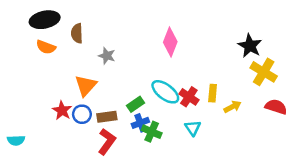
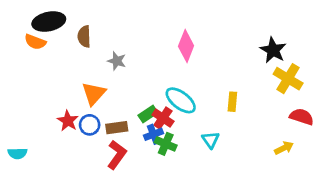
orange semicircle: (46, 47) -> (35, 42), moved
red cross: (189, 97) -> (163, 118), moved
yellow arrow: (232, 107) -> (284, 148), moved

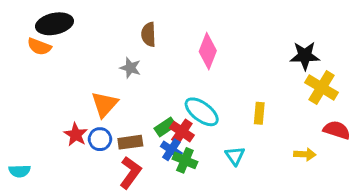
brown semicircle: (84, 36) -> (149, 34), moved
black star: (273, 50) -> (305, 56), turned -30
blue cross: (153, 134) -> (171, 150), turned -36
yellow arrow: (284, 148) -> (305, 154), moved, turned 30

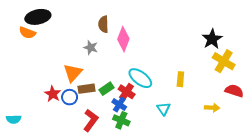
pink diamond: (208, 51) -> (123, 39), moved
black star: (305, 56) -> (212, 39), turned -30
green rectangle: (165, 127) -> (107, 89), moved
brown rectangle: (130, 142) -> (86, 89), moved
green cross: (185, 160) -> (121, 120), moved

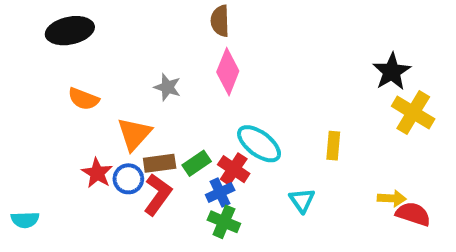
brown semicircle: (103, 24) -> (220, 21), moved
orange semicircle: (27, 33) -> (84, 99), moved
red semicircle: (234, 91) -> (413, 214), moved
blue cross: (119, 104) -> (220, 193), turned 32
red L-shape: (91, 120) -> (158, 194), moved

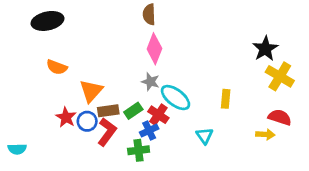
gray star: (167, 87) -> (150, 82), moved
red semicircle: (413, 214) -> (280, 117), moved
green cross: (224, 222) -> (139, 150), moved, turned -30

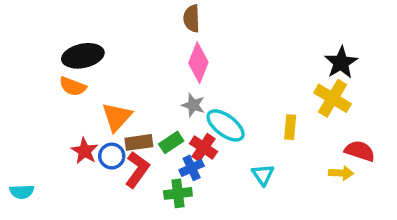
black ellipse: (48, 21) -> (83, 56), moved
yellow cross: (280, 76) -> (333, 98), moved

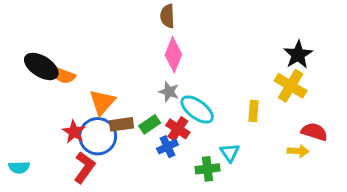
black ellipse: (83, 56) -> (41, 66), moved, turned 44
blue circle: (112, 156) -> (98, 136), size x1.6
red L-shape: (137, 170) -> (84, 167), moved
green cross: (178, 193) -> (208, 169), moved

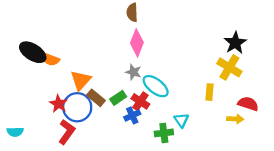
yellow rectangle: (254, 111) -> (209, 92), moved
brown rectangle: (121, 124) -> (96, 98), turned 48

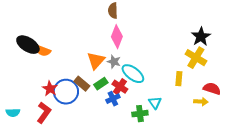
orange triangle: (81, 80) -> (96, 61), moved
red L-shape: (67, 132) -> (44, 113), moved

